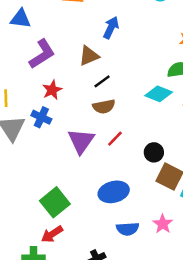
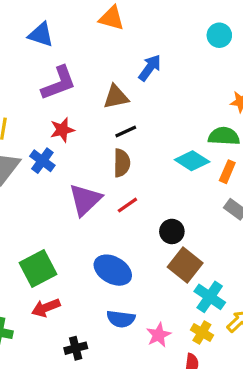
brown semicircle: (104, 107) -> (122, 163), turned -90
blue ellipse: (114, 192) -> (113, 270), turned 32
pink star: (163, 224) -> (159, 335), moved
red arrow: (52, 234) -> (46, 308), moved

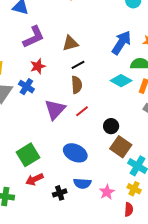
blue arrow: (150, 68) -> (121, 43), moved, size x1.4
black cross: (76, 348) -> (60, 193), moved

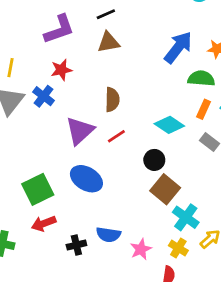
black line: (78, 65) -> (106, 14), moved
cyan diamond: (121, 81) -> (169, 125), moved
blue ellipse: (75, 153) -> (86, 179), moved

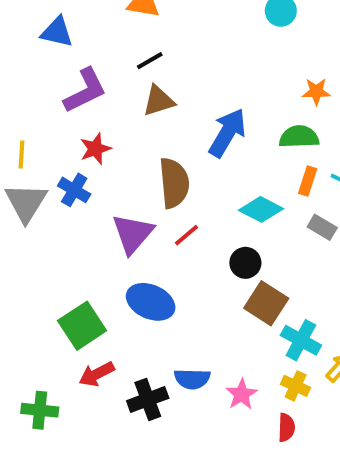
blue arrow: (178, 47) -> (227, 133), moved
brown semicircle: (112, 100) -> (174, 183), size x1.4
black cross: (76, 245) -> (148, 399), size x1.4

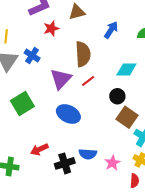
blue arrow: (227, 133) -> (111, 30), size x0.7
red star: (95, 149) -> (51, 28), moved
cyan diamond: (261, 209) -> (126, 70), turned -30
green square: (82, 326) -> (22, 103), moved

